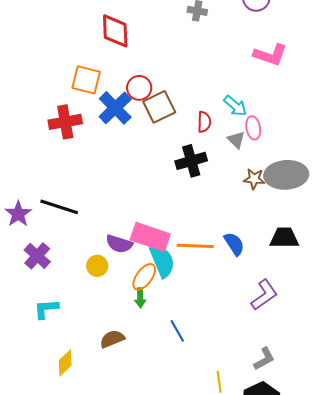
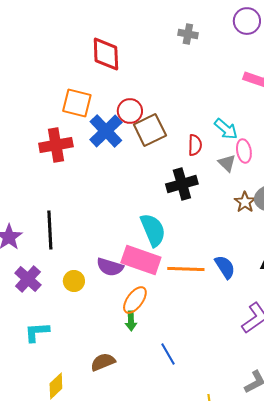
brown star: (254, 179) -> (245, 202), turned 30
black line: (59, 207) -> (50, 230), turned 69
cyan semicircle: (162, 261) -> (153, 230), moved
yellow circle: (97, 266) -> (74, 281), moved

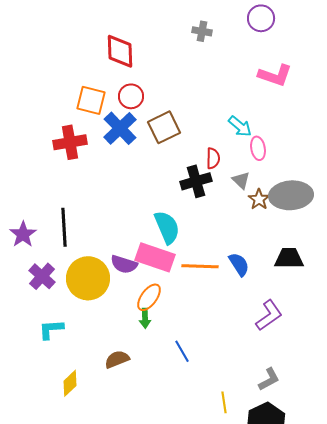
red circle: (130, 111) -> (131, 96), moved
red semicircle: (195, 145) -> (213, 158), moved
gray triangle: (227, 163) -> (241, 180), moved
yellow circle: (74, 281) -> (88, 278), size x2.0

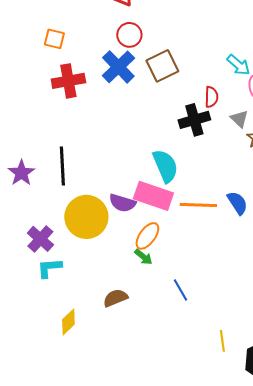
orange square: (91, 100) -> (54, 39), moved, size x0.7
purple cross: (42, 276) -> (40, 239), moved
green arrow: (145, 318) -> (143, 257), turned -48

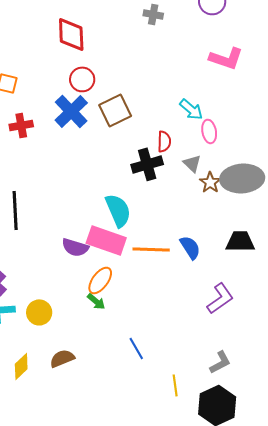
red cross: (68, 81) -> (21, 125), size x0.7
yellow circle: (86, 217) -> (39, 312), moved, size x0.6
blue line: (180, 290) -> (136, 348), moved
brown semicircle: (115, 298) -> (62, 358), moved

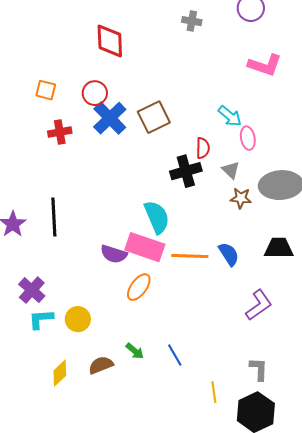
red circle: (82, 79) -> (95, 93), moved
brown star: (210, 182) -> (241, 198), moved, turned -30
green arrow: (96, 301) -> (135, 351), moved
gray L-shape: (220, 362) -> (259, 369), turned -60

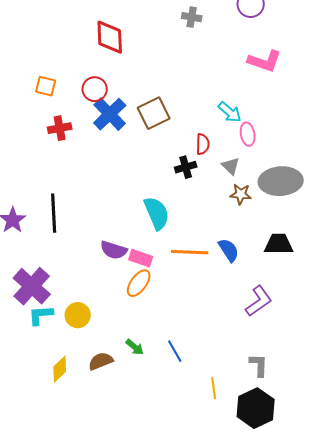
black cross: (186, 171) -> (186, 167), size x0.7
pink rectangle: (145, 247) -> (141, 258), moved, size x0.6
purple cross: (32, 290) -> (32, 286), size x1.4

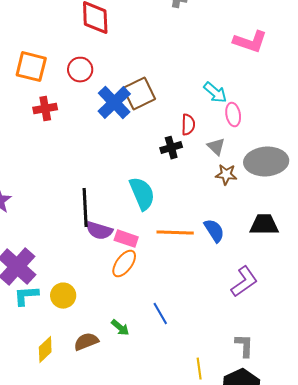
orange square: (46, 86) -> (31, 67), size x1.5
blue cross: (110, 114) -> (114, 103), moved
black line: (54, 213) -> (85, 208), moved
blue line: (175, 351) -> (160, 314), moved

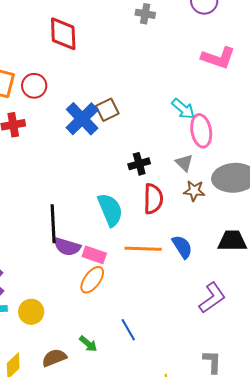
red circle: (80, 70) -> (34, 86), moved
brown square: (139, 94) -> (107, 110), size x0.7
pink ellipse: (233, 115) -> (201, 131), size x1.4
red semicircle: (188, 125) -> (153, 199), moved, size x1.4

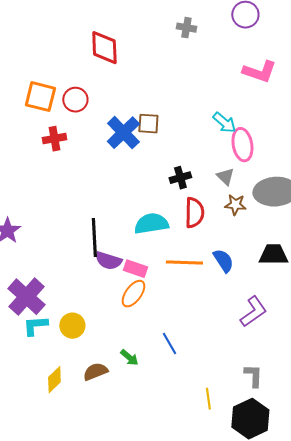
brown square: (107, 110) -> (148, 124), turned 30
cyan semicircle: (110, 210) -> (151, 224), turned -76

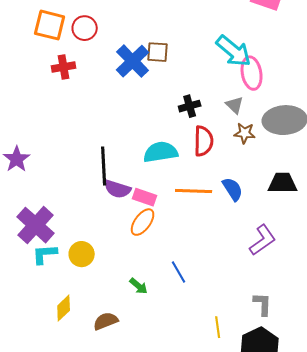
cyan arrow: (224, 123) -> (234, 51), size x1.5
brown semicircle: (95, 372) -> (106, 321), moved

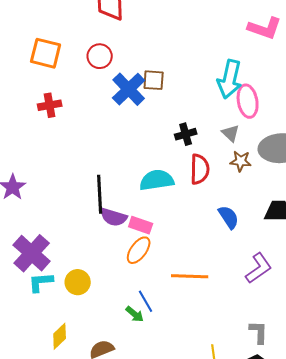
red circle: (85, 28) -> (100, 56), moved
cyan arrow: (234, 51) -> (230, 79), turned 63
red cross: (64, 67) -> (50, 105), moved
orange line: (194, 191) -> (190, 276), moved
blue line: (179, 272) -> (146, 301), moved

